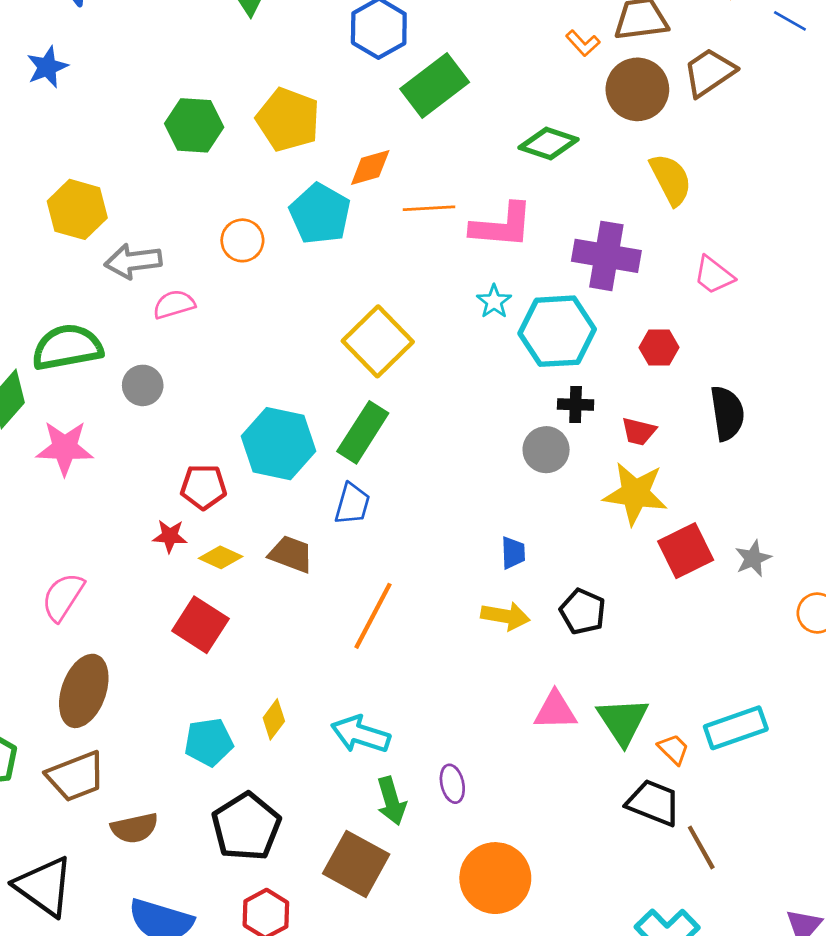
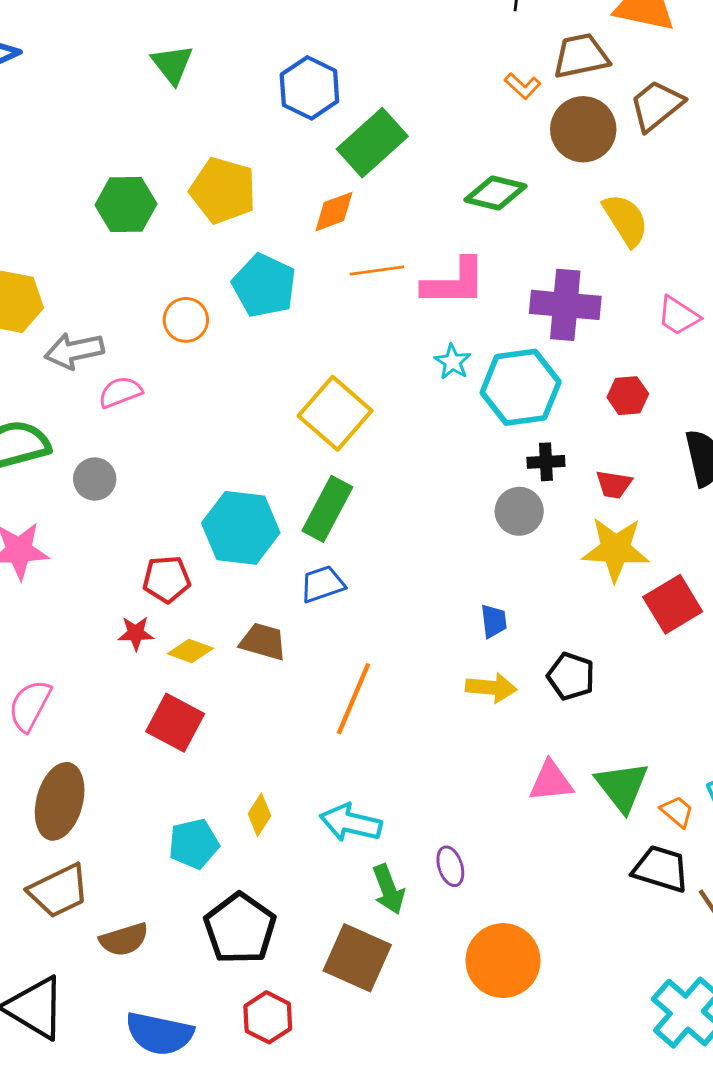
orange diamond: (370, 167) -> (334, 212), moved
blue trapezoid: (352, 504) -> (323, 584), turned -120

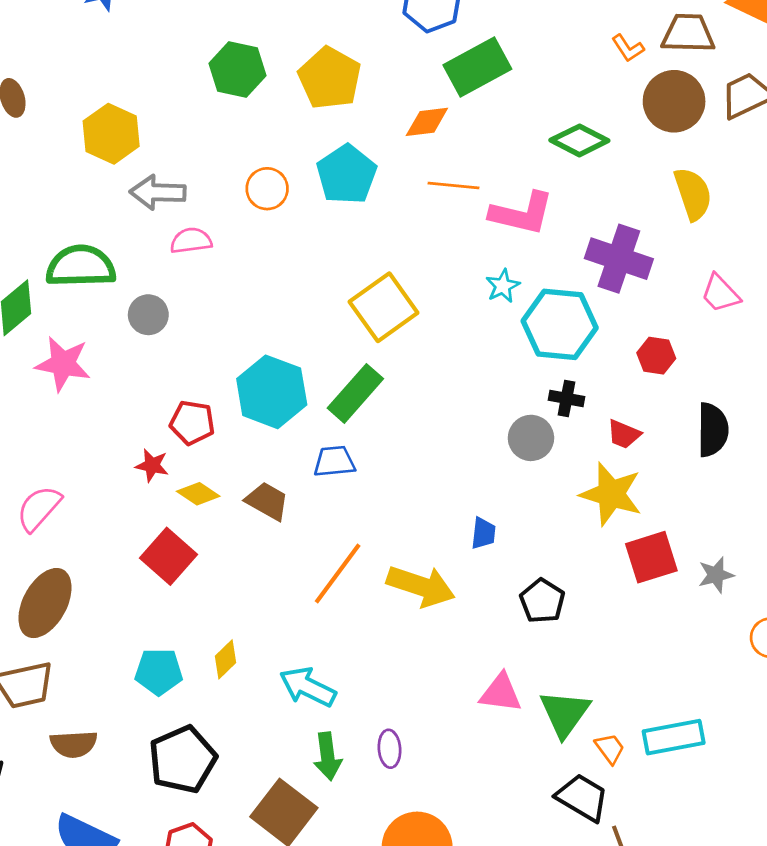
yellow arrow: (491, 688) -> (421, 586), moved, size x1.4

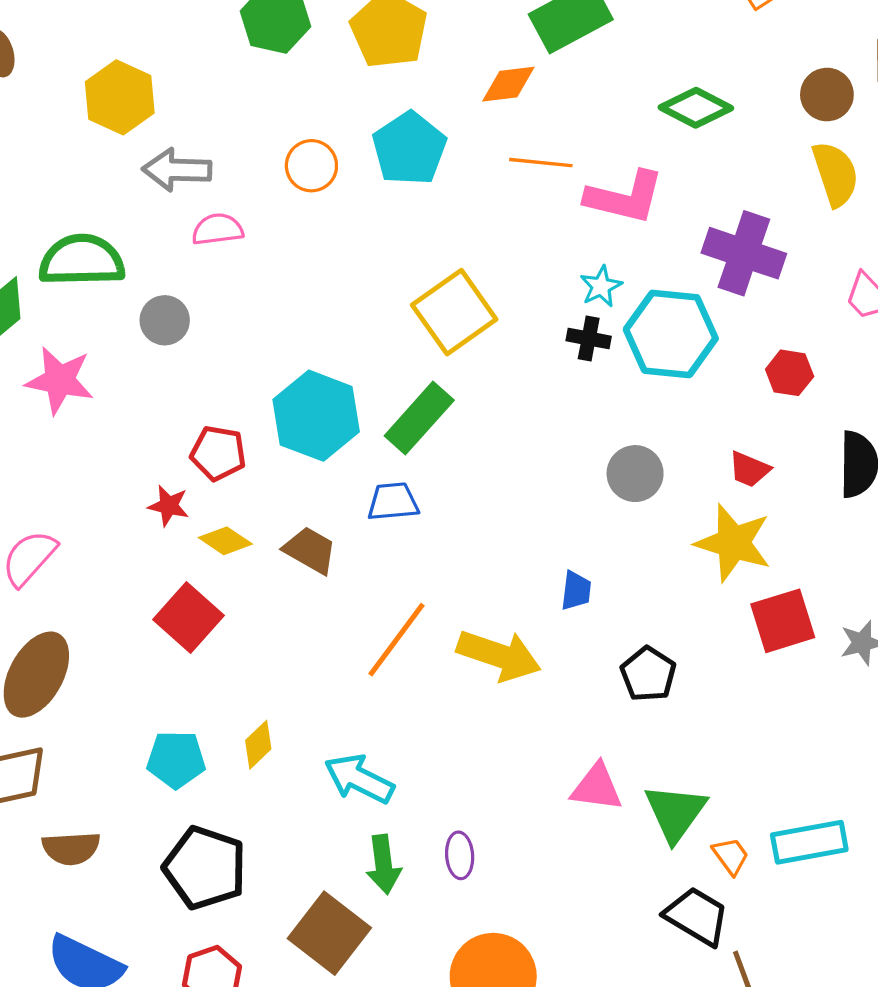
brown circle: (674, 101) -> (827, 95), moved, size x0.7
black cross: (566, 398) -> (589, 339), moved
black pentagon: (183, 760) -> (205, 868), turned -30

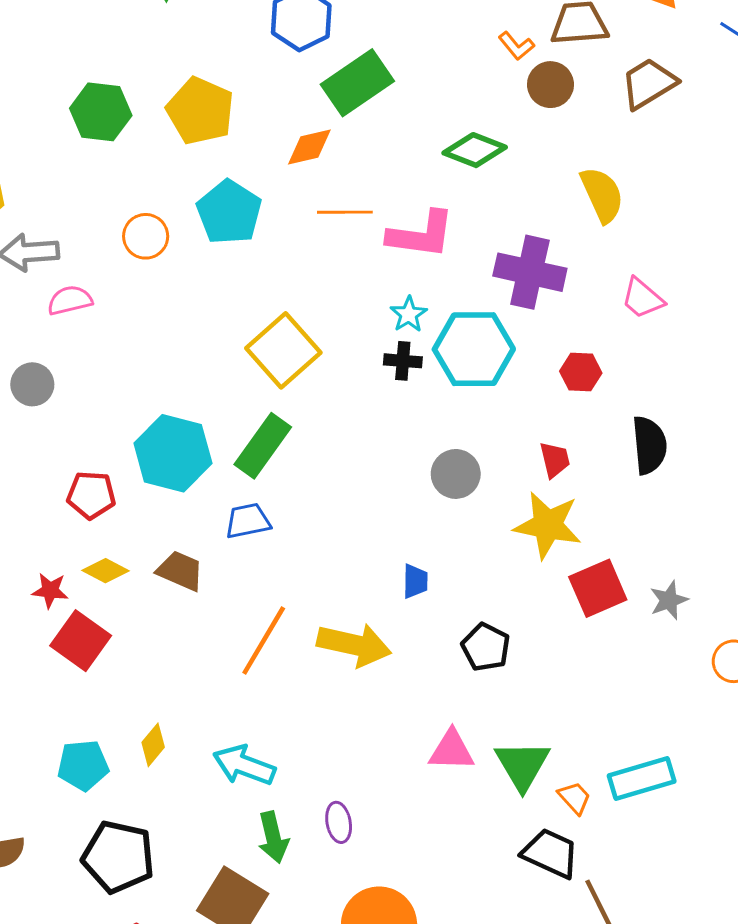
brown circle: (827, 95) -> (550, 85), moved
red trapezoid: (749, 469) -> (555, 460), turned -120
red star: (169, 506) -> (50, 590), moved

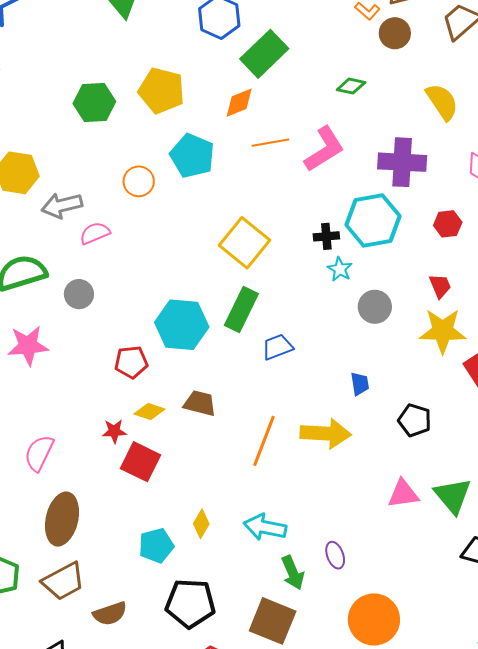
green diamond: (475, 150) -> (351, 86), size x0.7
pink L-shape: (421, 235) -> (324, 149), turned -30
cyan star: (409, 314) -> (340, 269), moved
blue trapezoid: (248, 521) -> (277, 347), moved

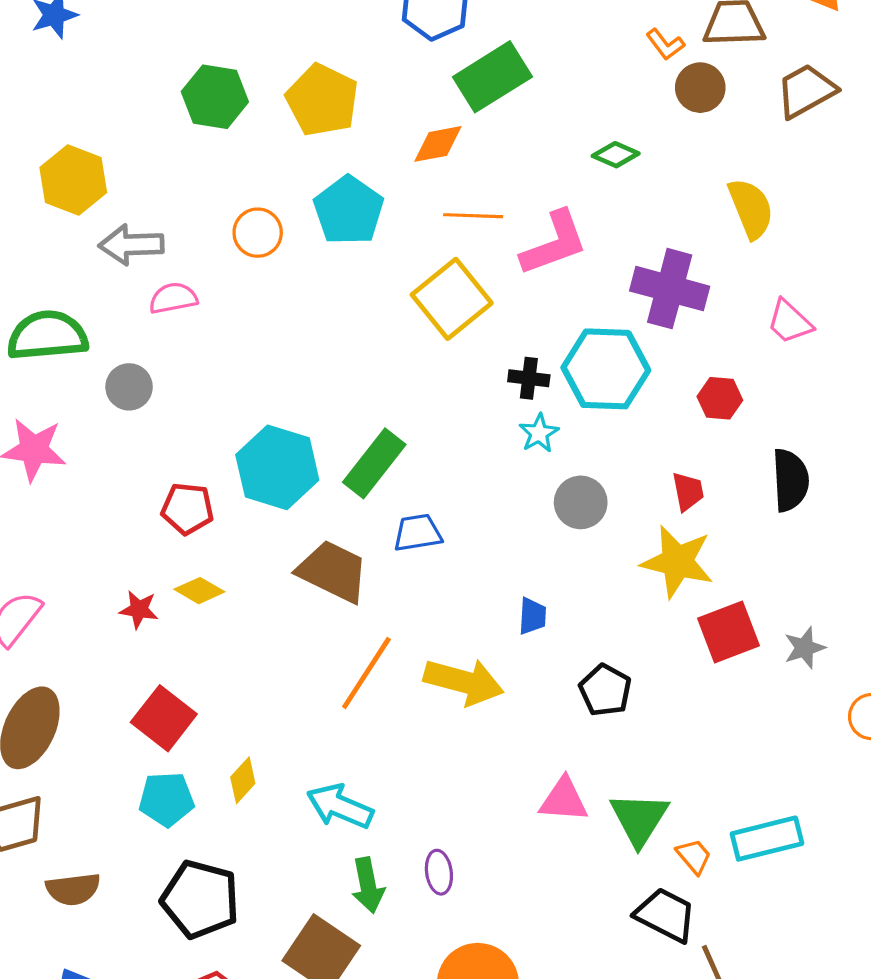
yellow square: (245, 243) -> (452, 299), moved
brown trapezoid: (200, 403) -> (333, 571), moved, size x1.4
red square: (141, 462) -> (164, 718), moved

